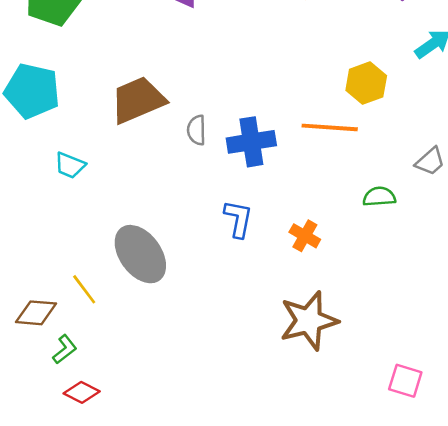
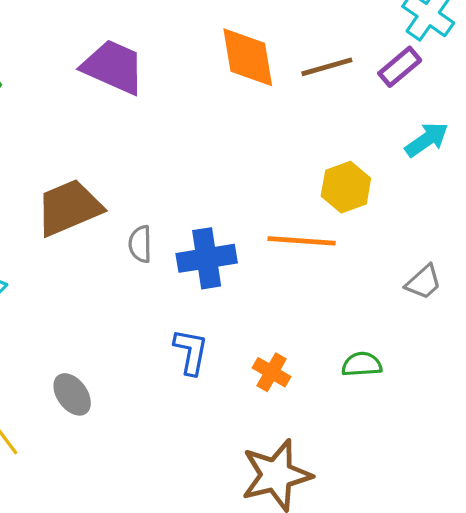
green semicircle: (379, 197) -> (362, 364), moved
gray ellipse: (140, 254) -> (72, 394), size x0.6

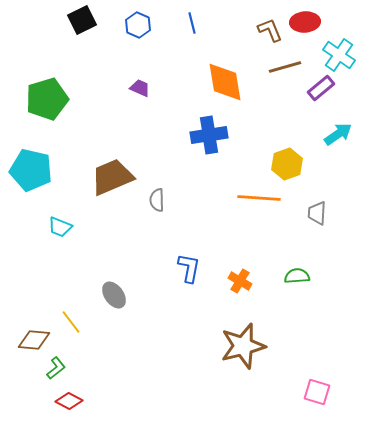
purple trapezoid: (113, 67) -> (140, 88), size x0.5
brown line: (327, 67) -> (285, 67), moved
blue cross: (207, 258) -> (209, 135), moved
gray trapezoid: (423, 282) -> (317, 213), moved, turned 135

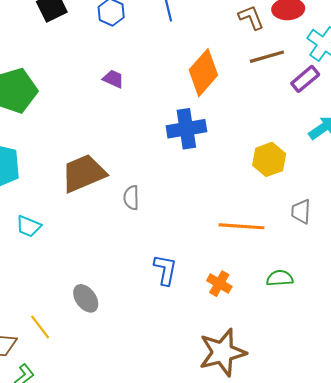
orange diamond: (225, 82) -> (203, 73), turned 51
orange line: (259, 198) -> (242, 226), moved

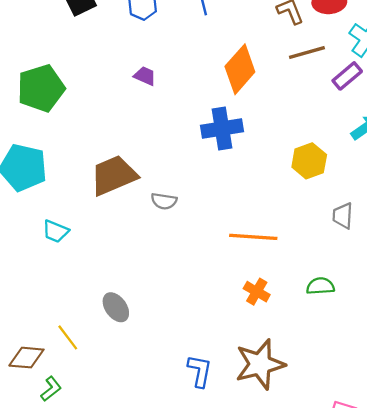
gray semicircle: (131, 198) -> (164, 201), turned -80
orange line: (242, 226) -> (253, 237), moved
blue L-shape: (165, 270) -> (200, 371), moved

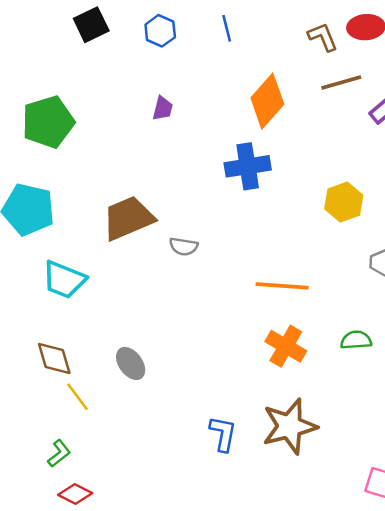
purple trapezoid: (145, 76) -> (163, 108), turned 80
cyan trapezoid: (56, 231) -> (64, 280), size x1.5
orange cross: (257, 292) -> (286, 346), size x1.4
brown diamond: (26, 358) -> (54, 359), moved, turned 69

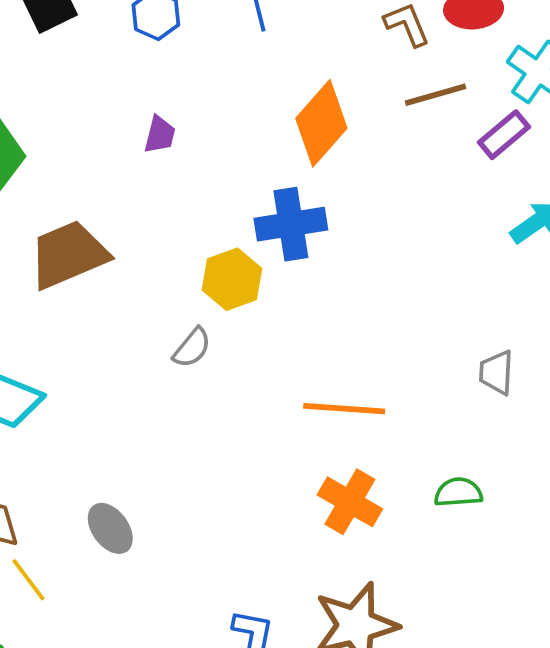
yellow hexagon: (344, 202) -> (232, 279), moved
brown trapezoid: (128, 218) -> (68, 255), moved
gray semicircle: (184, 246) -> (192, 348), turned -60

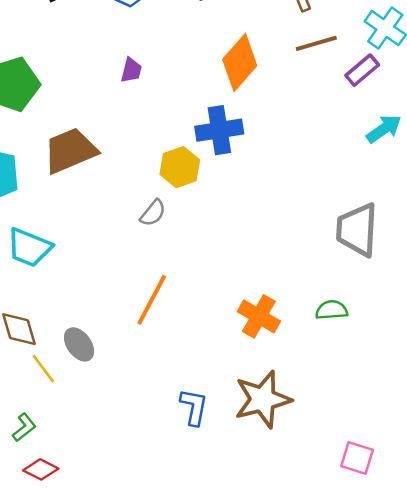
gray trapezoid: (496, 372) -> (357, 230), size x1.8
orange line: (344, 409) -> (152, 300), moved, turned -66
gray ellipse: (110, 528) -> (79, 344), moved

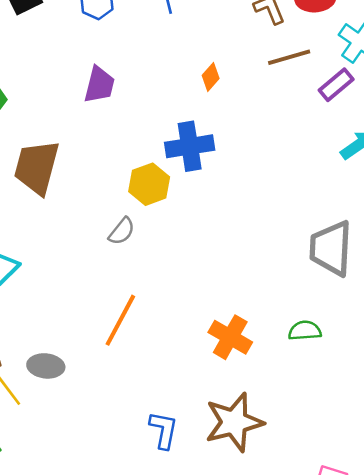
orange diamond: (240, 63) -> (211, 77), size x0.5
purple trapezoid: (131, 70) -> (99, 85), size x1.4
brown trapezoid: (70, 151) -> (37, 167), turned -52
gray ellipse: (79, 344) -> (46, 366), turned -48

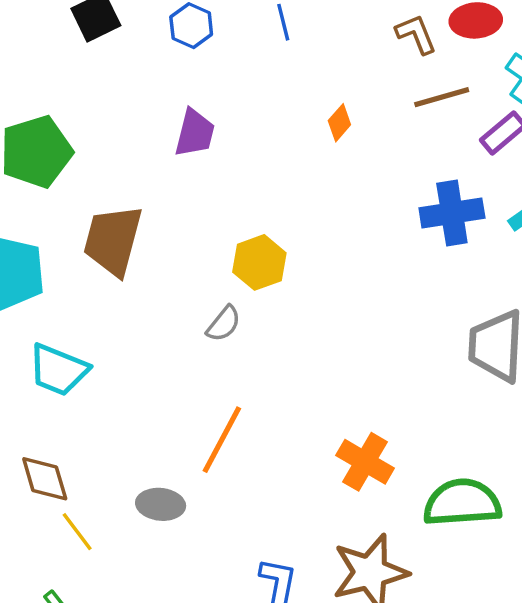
blue cross: (190, 146) -> (452, 213), moved
green semicircle: (305, 331) -> (462, 503), moved, size x1.8
gray ellipse: (46, 366) -> (161, 504), moved

